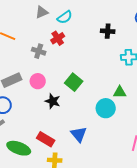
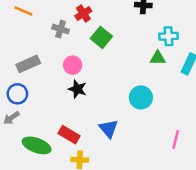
pink circle: (38, 81) -> (73, 65), moved
green square: (74, 82) -> (101, 37), moved
green triangle: (120, 92) -> (158, 58), moved

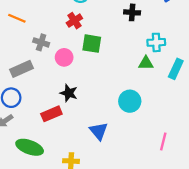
gray cross: (61, 29) -> (41, 42), moved
green square: (101, 37) -> (92, 44), turned -30
pink circle: (73, 65) -> (64, 57), moved
red rectangle: (69, 135) -> (51, 114), moved, turned -54

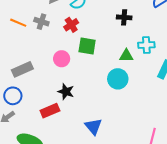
gray cross: (41, 42) -> (41, 22), moved
green triangle: (146, 63) -> (126, 56), moved
cyan circle: (130, 101) -> (118, 79), moved

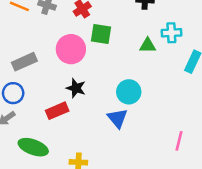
pink circle: (62, 59) -> (71, 49), size x1.5
cyan circle: (118, 79) -> (129, 92), moved
blue triangle: (93, 127) -> (117, 118), moved

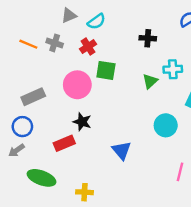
green triangle: (148, 45) -> (150, 81), turned -42
cyan circle: (129, 92) -> (166, 125), moved

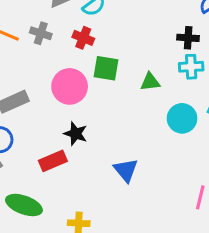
black cross: (148, 38) -> (188, 38), moved
red cross: (88, 47) -> (83, 38), turned -35
green triangle: (150, 81) -> (150, 82), moved, turned 35
cyan circle: (166, 125) -> (182, 118), moved

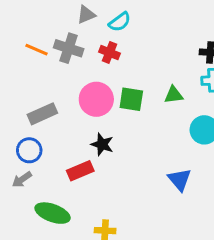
gray cross: (41, 33) -> (69, 48), size x1.4
green square: (106, 68) -> (131, 99), moved
blue triangle: (126, 170) -> (179, 180), moved

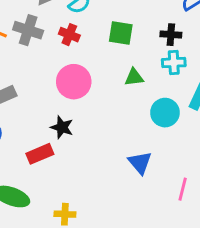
pink circle: (96, 99) -> (74, 82), moved
green square: (131, 99) -> (121, 33), moved

